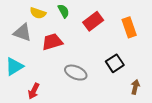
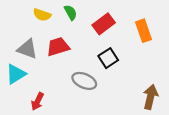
gray triangle: (22, 33) -> (27, 49), moved
black square: (115, 63) -> (108, 58), moved
brown arrow: (135, 87) -> (150, 97), size x1.5

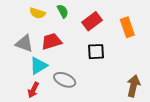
black square: (108, 58) -> (96, 52), turned 30
cyan triangle: (16, 74) -> (38, 66), moved
gray ellipse: (84, 81) -> (65, 80), moved

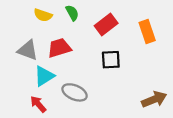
brown arrow: (133, 86) -> (154, 99), turned 55
red arrow: (33, 90) -> (38, 104), turned 112

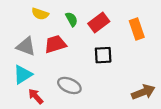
green semicircle: (72, 13) -> (72, 19), moved
cyan triangle: (44, 76) -> (23, 75), moved

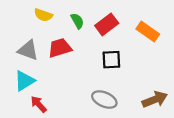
orange rectangle: (137, 29) -> (148, 31), turned -36
gray ellipse: (69, 85) -> (104, 100), moved

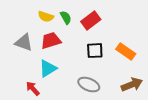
yellow semicircle: (43, 15) -> (46, 17), moved
orange rectangle: (148, 31) -> (126, 52), moved
cyan triangle: (25, 81) -> (48, 69), moved

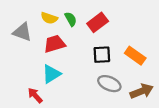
gray triangle: (24, 43) -> (22, 32), moved
gray ellipse: (89, 85) -> (109, 84), moved

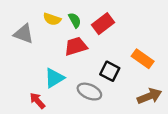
red trapezoid: (55, 44) -> (76, 46), moved
black square: (102, 55) -> (110, 71), moved, turned 30
gray ellipse: (109, 84) -> (89, 92), moved

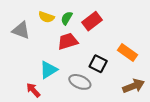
green semicircle: (75, 20) -> (67, 18), turned -120

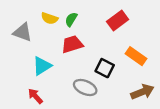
red rectangle: (92, 21) -> (118, 20), moved
cyan triangle: (48, 70) -> (42, 66), moved

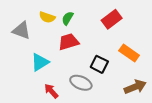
red arrow: (35, 96) -> (51, 91), moved

